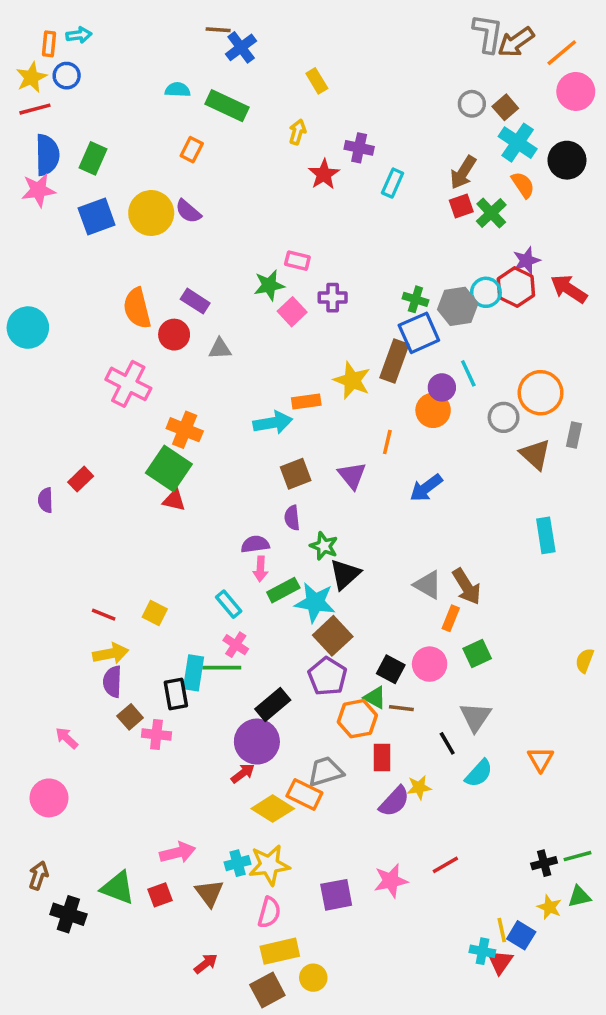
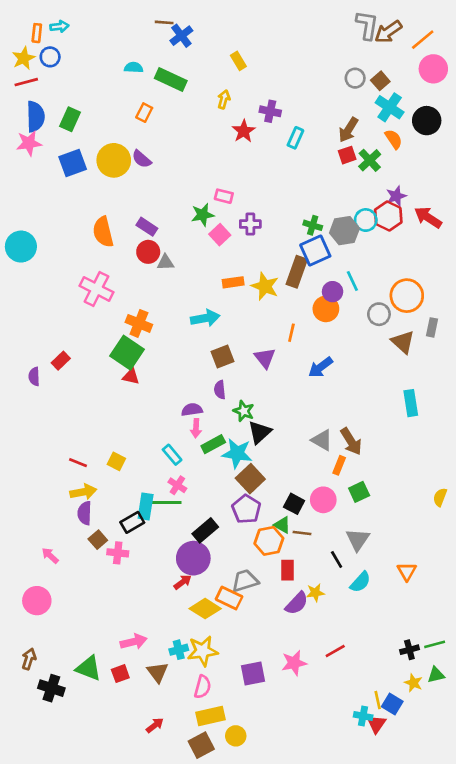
red circle: (174, 335) -> (148, 252), moved
orange rectangle: (306, 402) -> (233, 282), moved
black rectangle: (176, 694) -> (132, 522), turned 70

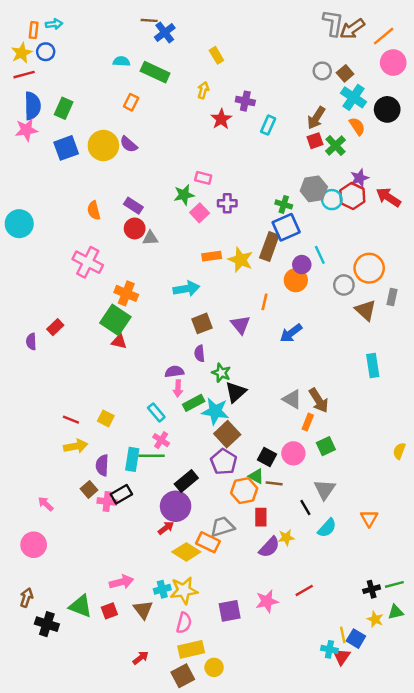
gray hexagon: (344, 231) -> (314, 189), moved
orange semicircle: (103, 232) -> (94, 210), size x0.7
purple semicircle: (85, 513) -> (102, 465), moved
black rectangle: (132, 522) -> (121, 494), moved

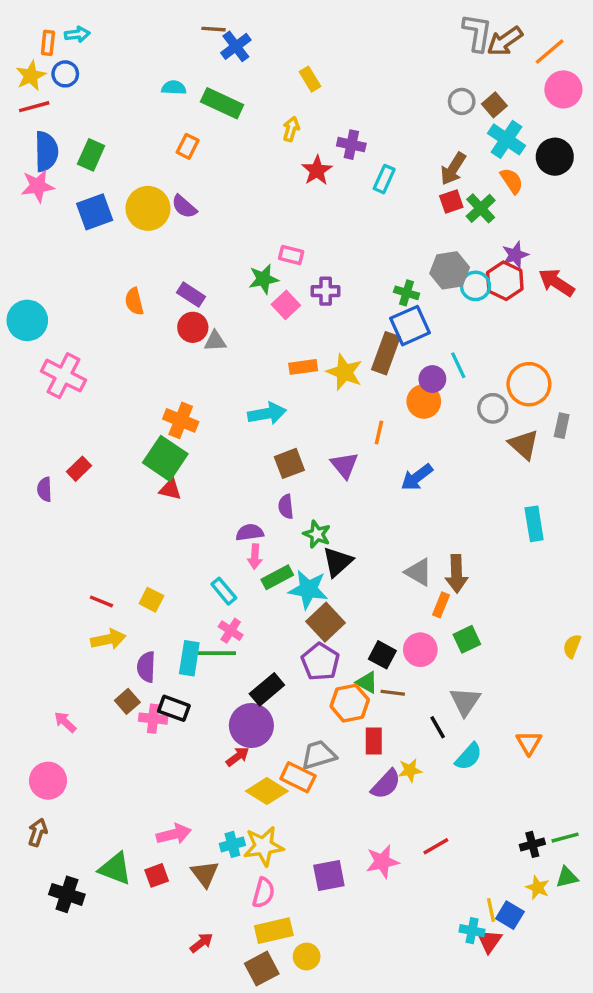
pink cross: (88, 262) -> (63, 376), moved
brown arrow: (319, 400) -> (457, 574), turned 30
black rectangle: (121, 494) -> (174, 708), turned 50
brown arrow: (26, 598) -> (38, 832), moved

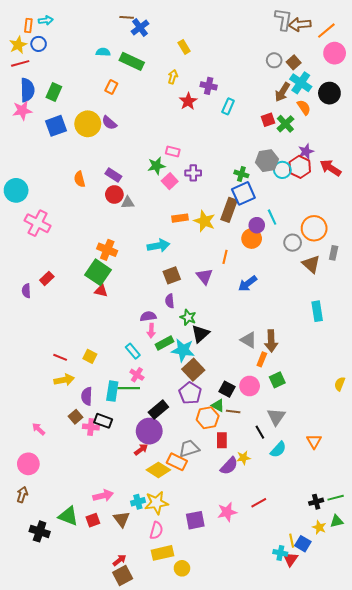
brown arrow: (505, 41) -> (300, 24), turned 30
brown arrow: (453, 169) -> (282, 92), moved
brown square: (262, 969) -> (123, 575), moved

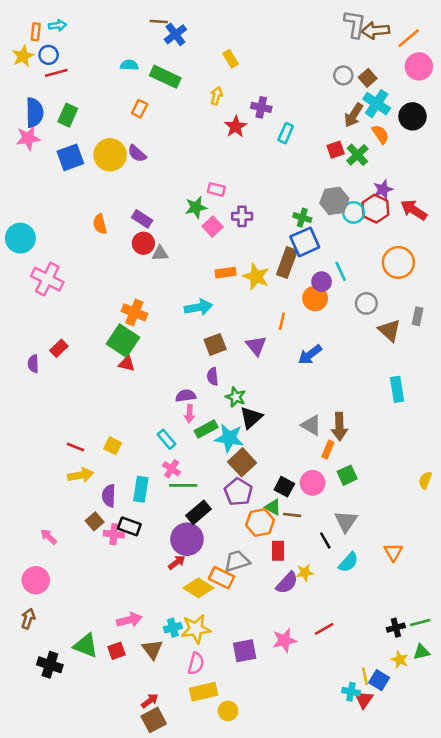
red line: (20, 63) -> (56, 73), moved
orange circle: (314, 228) -> (398, 262), moved
green line: (129, 388) -> (183, 485), moved

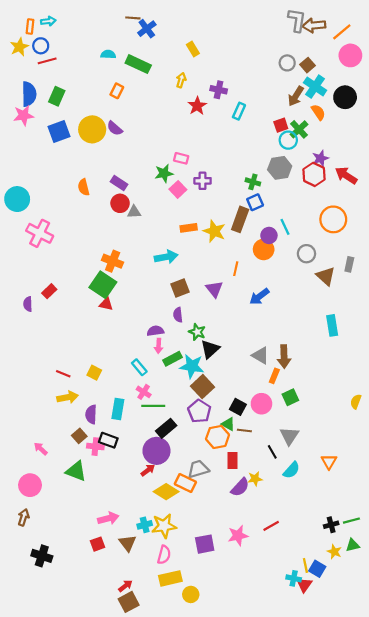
cyan circle: (354, 212) -> (288, 140), moved
blue square: (305, 242) -> (255, 202), size x0.7
green triangle: (86, 646) -> (76, 471), moved

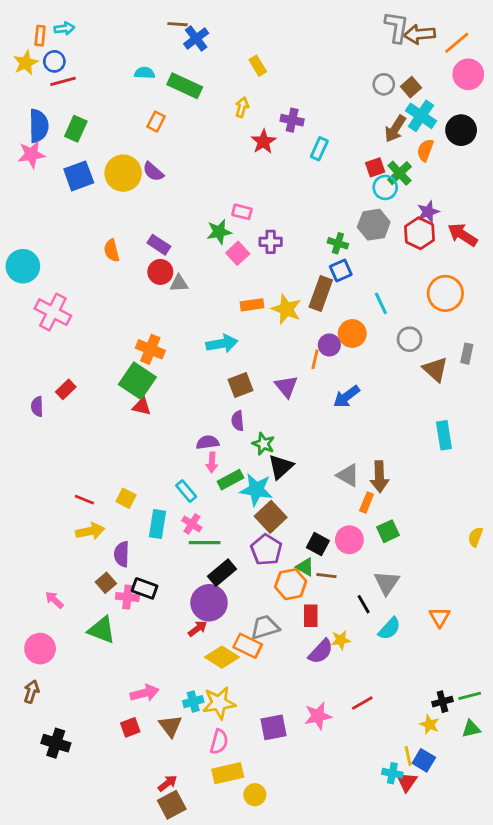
orange semicircle: (318, 112) -> (425, 150), turned -126
purple circle: (269, 235) -> (329, 345), moved
cyan rectangle: (118, 409) -> (157, 524), moved
yellow star: (334, 552) -> (430, 725), moved

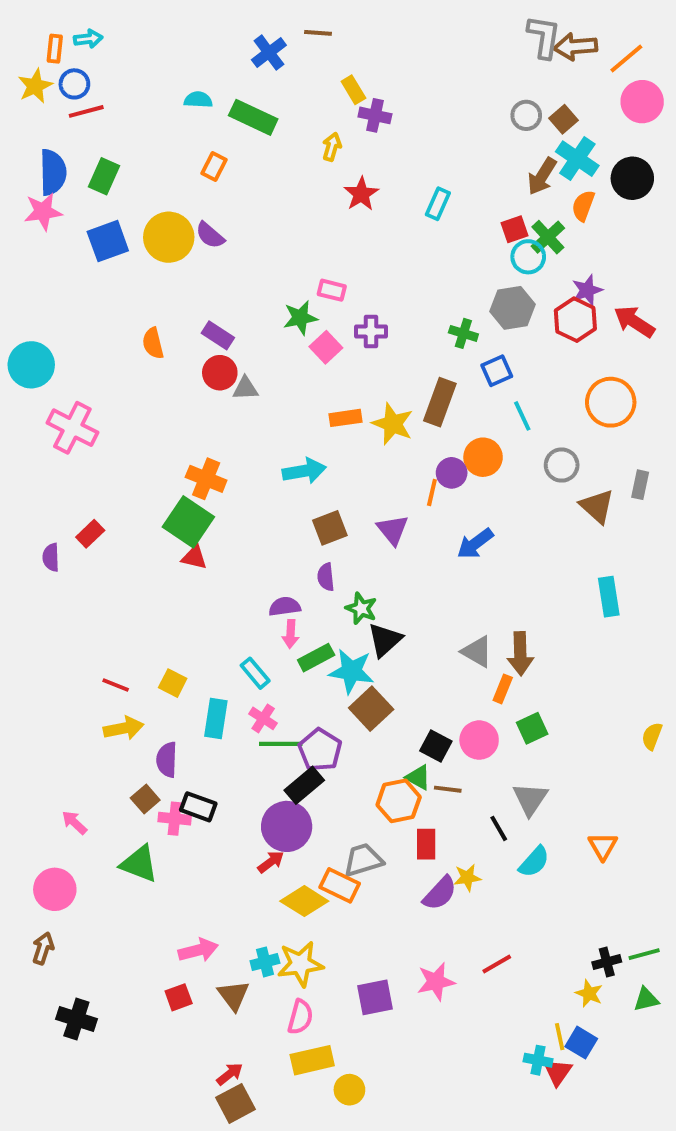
brown line: (178, 24) -> (318, 33), moved
purple cross: (292, 120) -> (375, 115), moved
blue square: (341, 270) -> (497, 371), moved
purple pentagon: (266, 550) -> (320, 750), moved

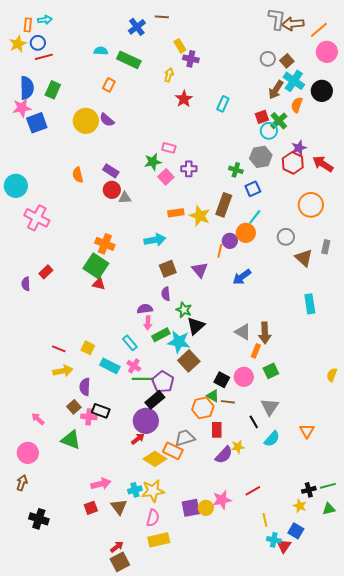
blue square: (108, 241) -> (37, 123), moved
cyan line: (522, 416) -> (255, 217), moved, turned 63
cyan rectangle: (216, 718) -> (110, 366), turned -72
yellow line: (560, 1037) -> (265, 520), moved
yellow circle: (349, 1090) -> (206, 508), moved

